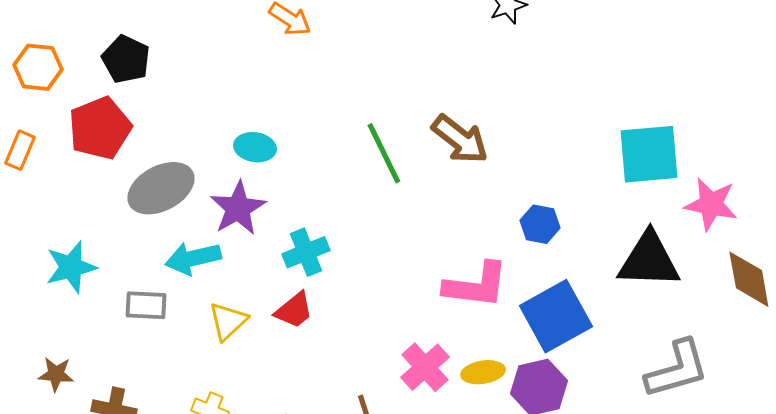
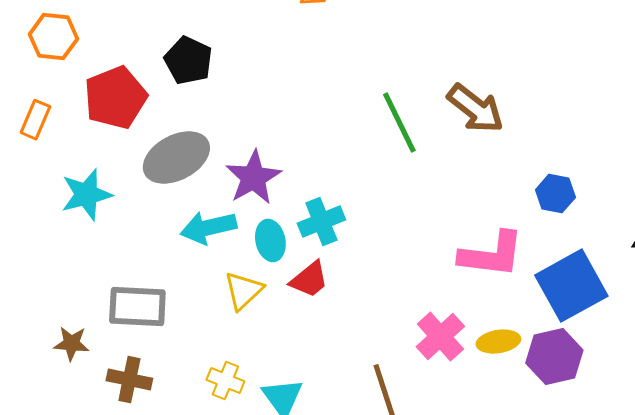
black pentagon: (126, 59) -> (188, 61), moved
cyan ellipse: (255, 147) -> (270, 241), moved, turned 69
cyan star: (71, 267) -> (86, 195), moved
gray rectangle: (146, 305) -> (137, 307), moved, size x1.4

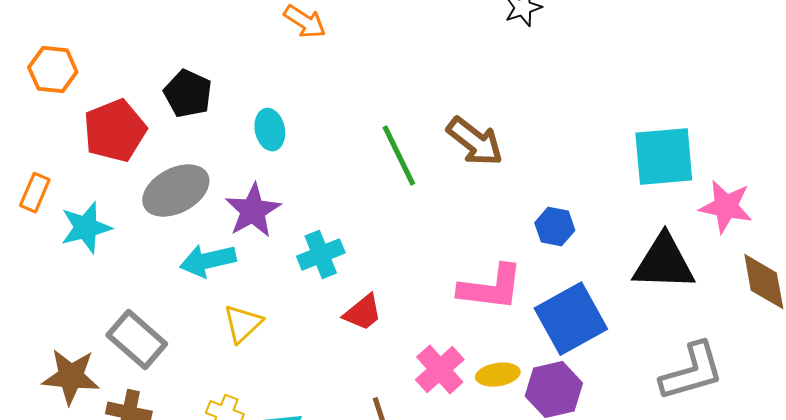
orange rectangle: (35, 120) -> (35, 193), moved
cyan ellipse: (270, 241) -> (270, 130), moved
red trapezoid: (309, 280) -> (363, 313), moved
gray rectangle: (137, 307) -> (137, 340), turned 38
brown star: (71, 344) -> (71, 377), size x1.6

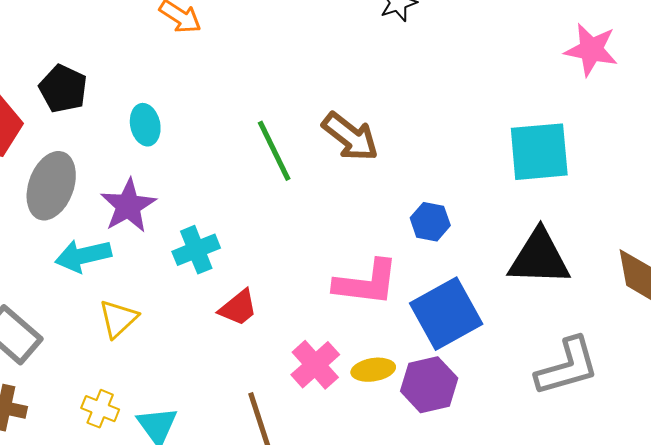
gray ellipse: (176, 191) -> (51, 186), turned -42
pink star: (726, 207) -> (591, 50), moved

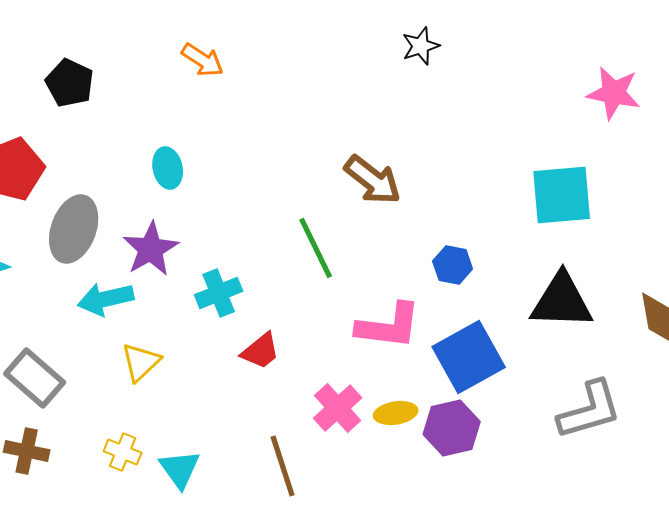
black pentagon: (63, 89) -> (70, 83), moved
green line: (274, 151) -> (316, 248), moved

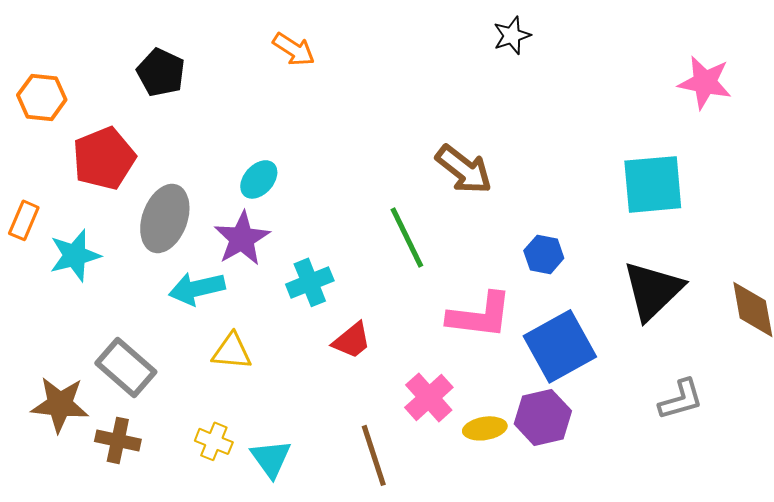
cyan ellipse: (168, 168) -> (259, 179), moved, turned 54
black triangle: (562, 301) -> (653, 290), turned -46
yellow triangle: (141, 362) -> (232, 351), turned 48
gray L-shape: (590, 410) -> (681, 399), size x0.7
yellow ellipse: (396, 413) -> (485, 428), moved

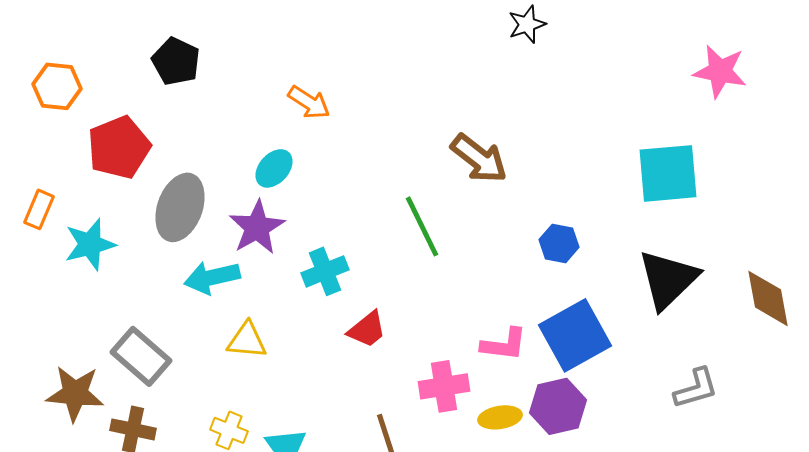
orange arrow: (294, 49) -> (309, 102), moved
pink L-shape: (480, 315) -> (504, 344), moved, size x0.7
pink cross: (429, 397) -> (444, 386), turned 33

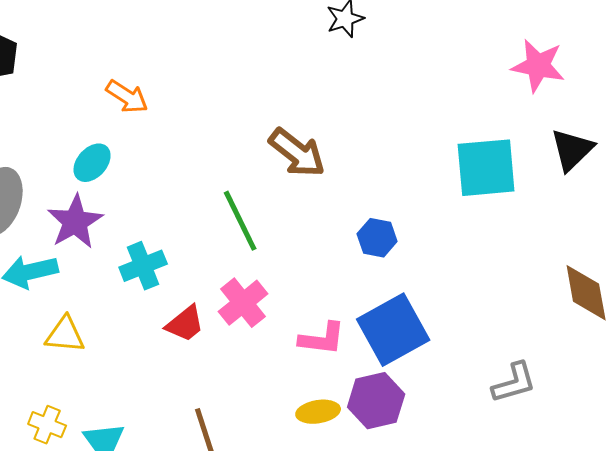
black triangle: (668, 279) -> (572, 150), moved, size x0.7
pink cross: (444, 386) -> (243, 303), moved, turned -30

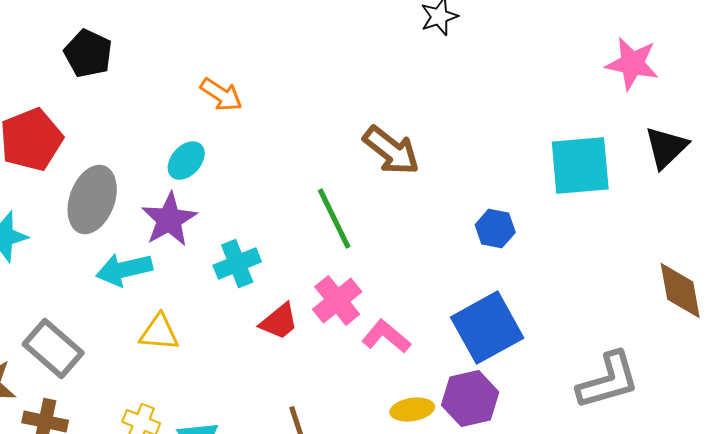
blue hexagon: (377, 238) -> (495, 229), moved
pink L-shape: (322, 339) -> (386, 337), moved, turned -147
gray L-shape: (514, 383) -> (608, 381), size x1.4

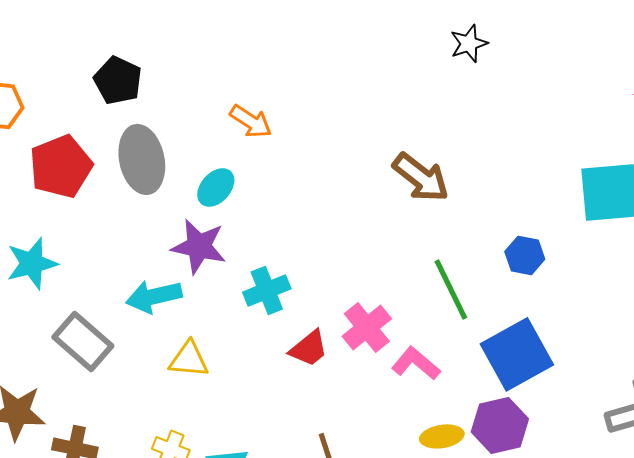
gray ellipse: (92, 200) -> (142, 159), moved, turned -32
green line: (334, 219) -> (451, 289), moved
purple star: (169, 220) -> (199, 246), turned -30
gray rectangle: (53, 349) -> (83, 341), moved

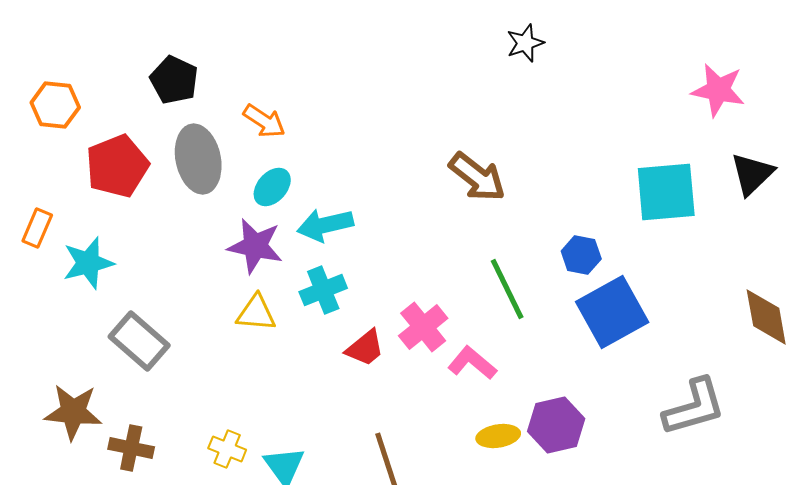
orange arrow: (251, 121) -> (264, 121), moved
cyan arrow: (154, 296) -> (325, 225), moved
blue square: (517, 354) -> (612, 312), moved
yellow triangle: (189, 359) -> (256, 313), moved

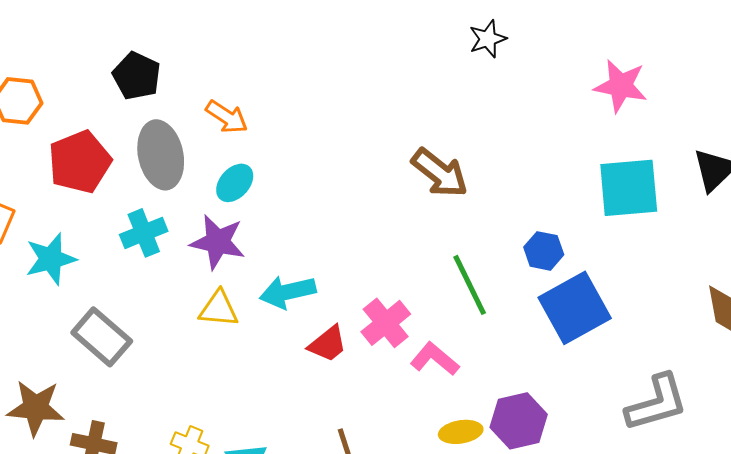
pink star: (718, 90) -> (621, 86), moved
cyan arrow: (325, 225) -> (288, 292), moved
cyan cross: (323, 290) -> (144, 233), moved

